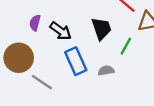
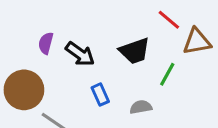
black trapezoid: (101, 29) -> (135, 51), turned 90
blue rectangle: (76, 61) -> (100, 95), size x0.6

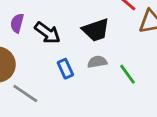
green line: (167, 74) -> (128, 74), moved, turned -65
gray semicircle: (141, 107) -> (97, 62), moved

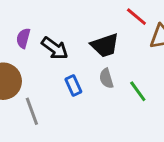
gray semicircle: (97, 62) -> (106, 78), turned -96
gray line: (25, 94) -> (32, 111), turned 36

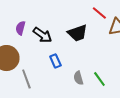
gray semicircle: (106, 78) -> (78, 78), moved
green line: (138, 91) -> (99, 79), moved

